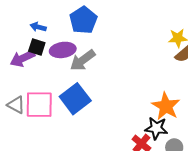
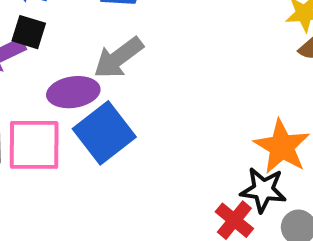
purple ellipse: (63, 50) -> (73, 92), moved

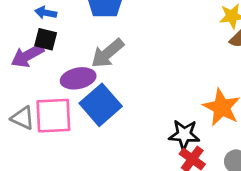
black star: (263, 190) -> (184, 135), moved

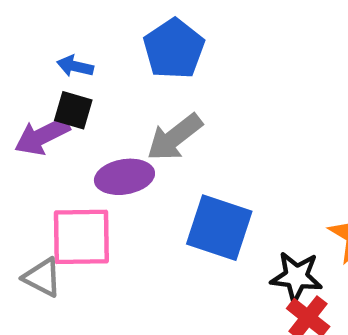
blue square: (101, 105) -> (219, 228), moved, turned -33
gray triangle: (23, 118) -> (42, 277), moved

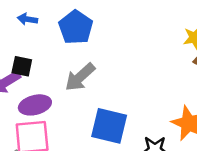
blue arrow: (75, 66) -> (27, 19), moved
purple ellipse: (124, 177) -> (35, 105), moved

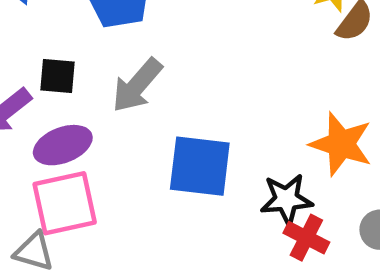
black square: (22, 66) -> (58, 76), moved

